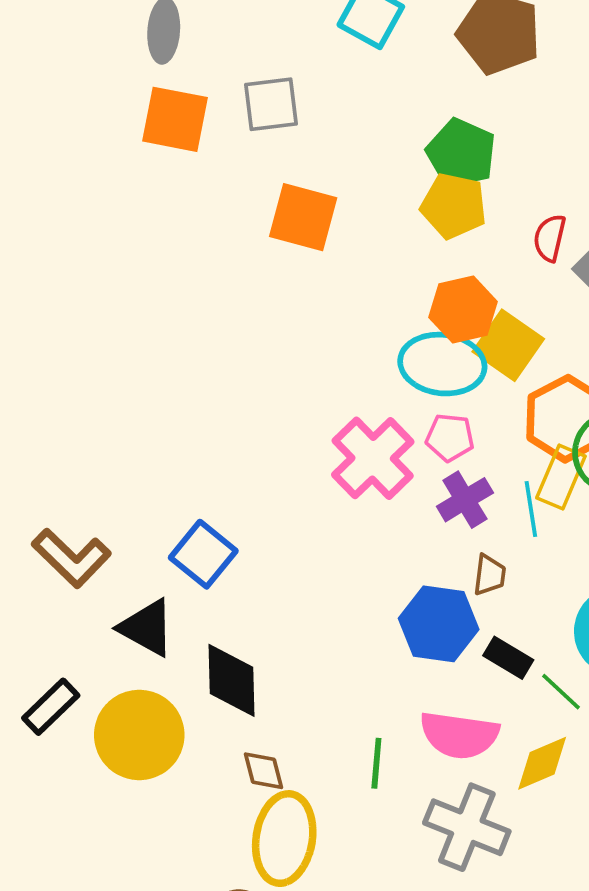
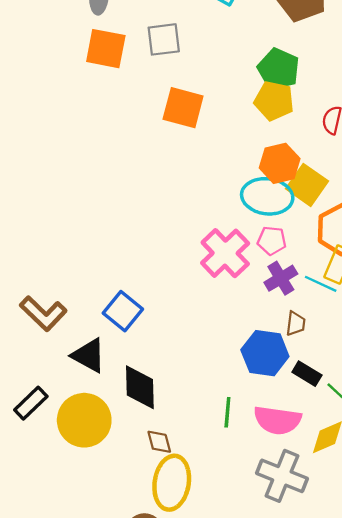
cyan line: (531, 509) -> (321, 284), turned -56
green line: (376, 763) -> (227, 412), moved

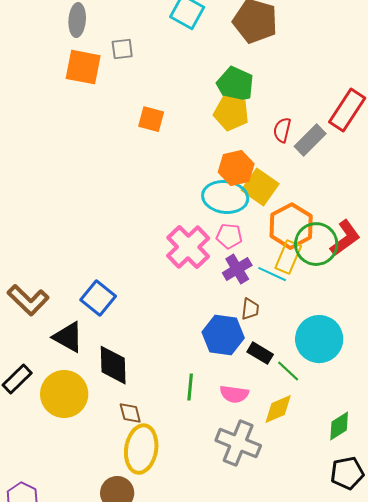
gray square: (164, 39) -> (122, 49), moved, size x0.7
orange square: (183, 108) -> (151, 119), size x0.7
pink semicircle: (277, 420) -> (234, 394), size x0.7

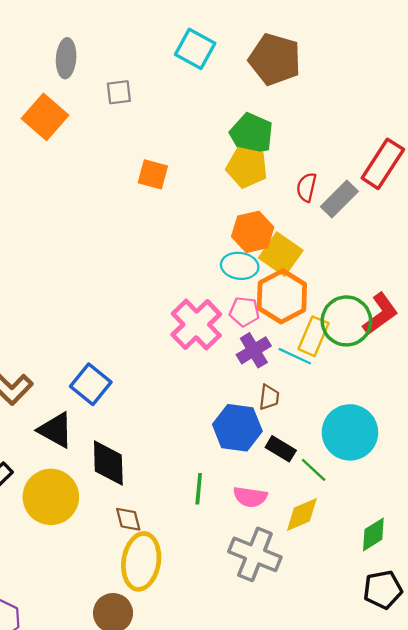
orange square: (83, 67) -> (45, 117), moved, turned 30
cyan ellipse: (225, 197) -> (240, 266), size x0.7
orange hexagon: (291, 226) -> (282, 296), moved

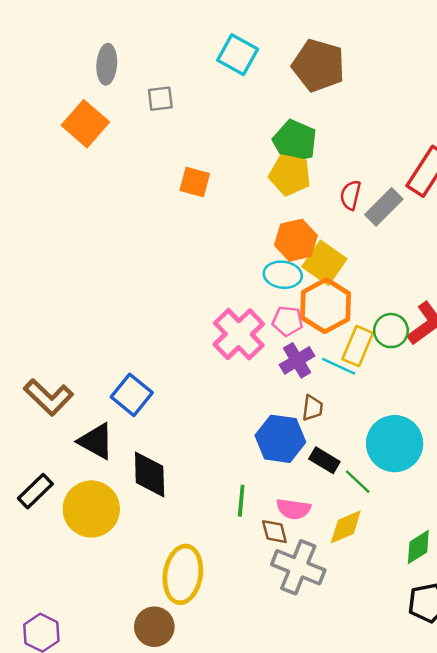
green circle: (346, 321) -> (391, 331), size x0.7
brown diamond: (128, 519) -> (274, 532), moved

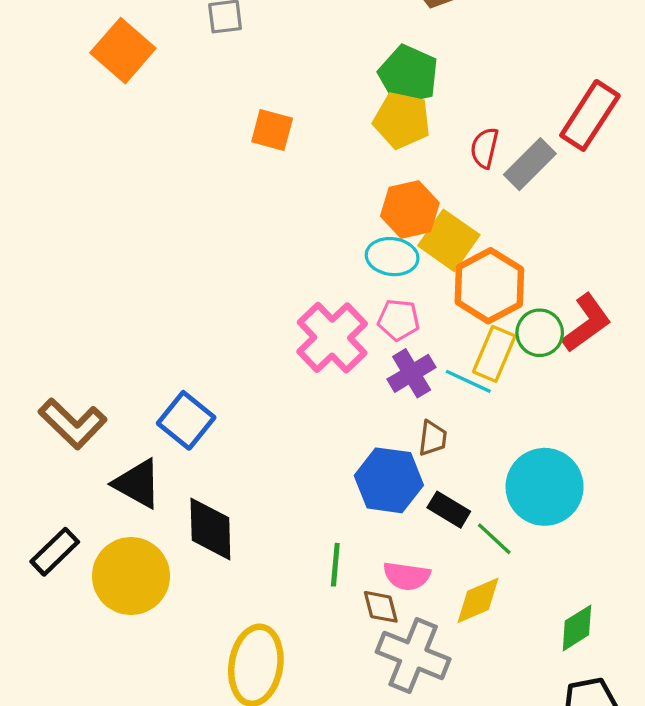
orange hexagon: (326, 306) -> (489, 286), moved

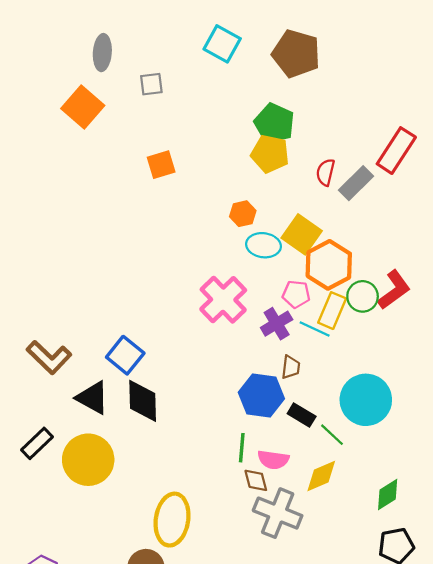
orange square: (272, 130) -> (161, 165), moved, turned -32
orange hexagon: (410, 210) -> (243, 214), moved, size x0.7
pink pentagon: (399, 320) -> (296, 294), moved
black diamond: (210, 529) -> (143, 401), moved
green line: (335, 565) -> (242, 448), moved

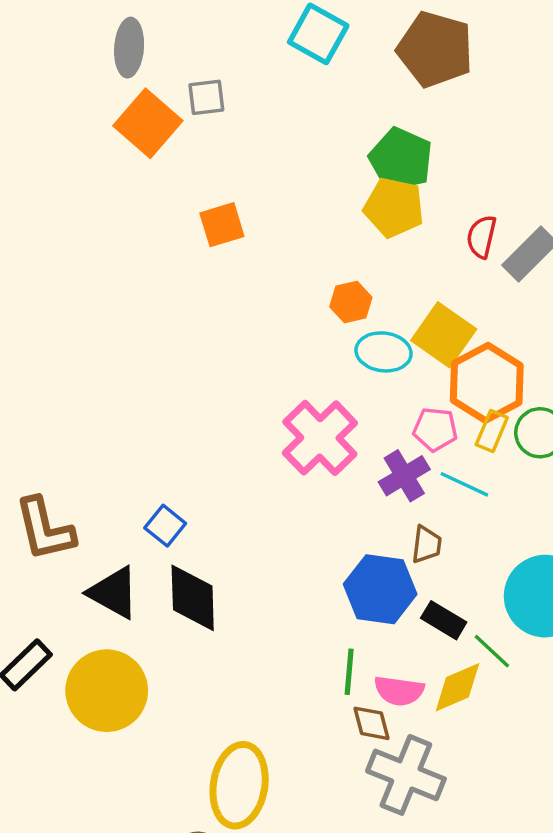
orange square: (83, 107) -> (148, 123), moved
yellow rectangle: (332, 311) -> (492, 431), moved, size x0.7
blue square: (125, 355) -> (165, 526), size x0.7
brown L-shape: (49, 357) -> (45, 529), turned 33
yellow diamond: (321, 476) -> (457, 687), moved

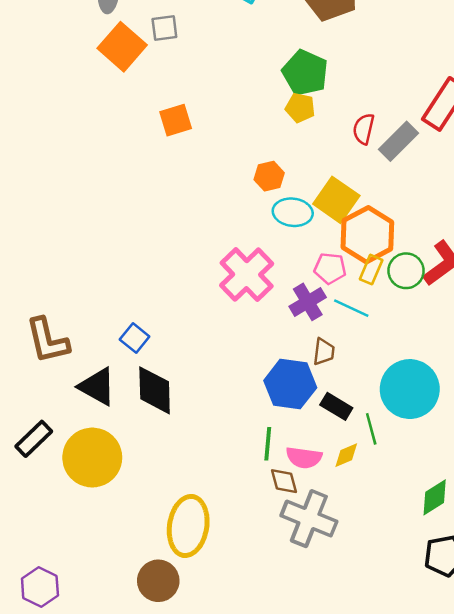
yellow pentagon: (394, 207) -> (300, 108), size x0.7
green line: (492, 651) -> (371, 429), turned 32
yellow diamond: (457, 687) -> (346, 455), size x0.7

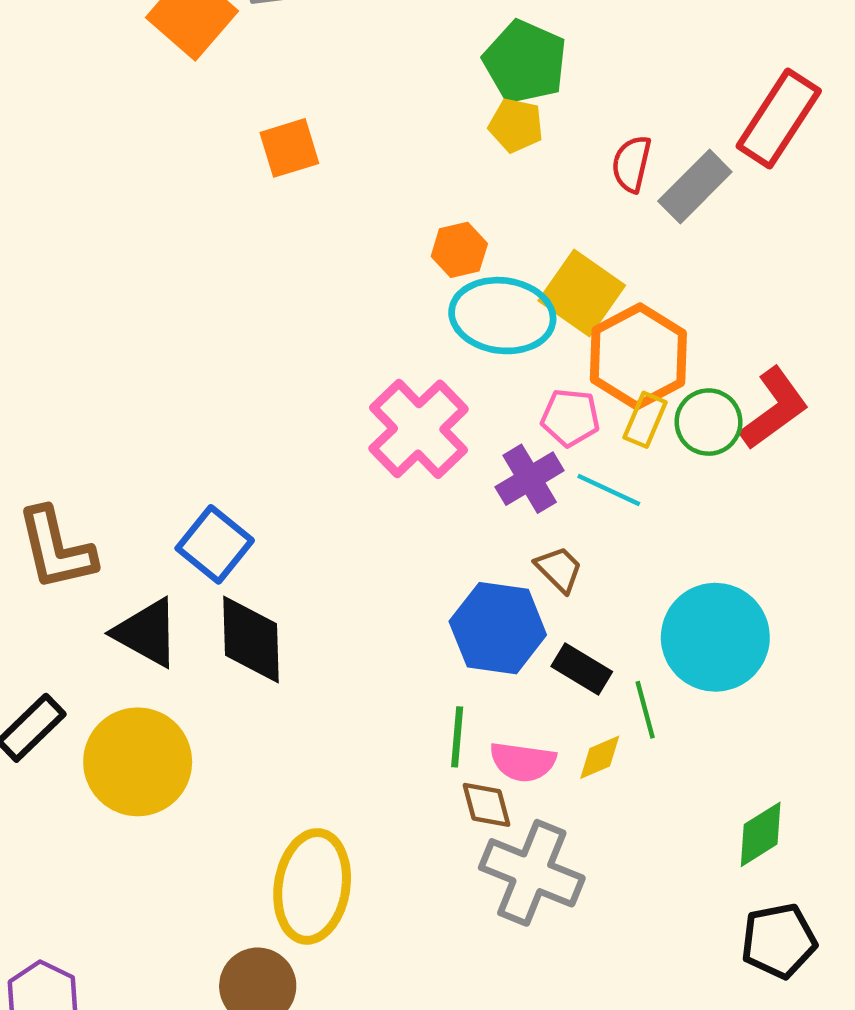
cyan ellipse: (293, 212) -> (502, 316), size x1.4
blue square: (135, 338) -> (215, 544), size x1.4
brown trapezoid: (324, 352) -> (559, 569), turned -52

